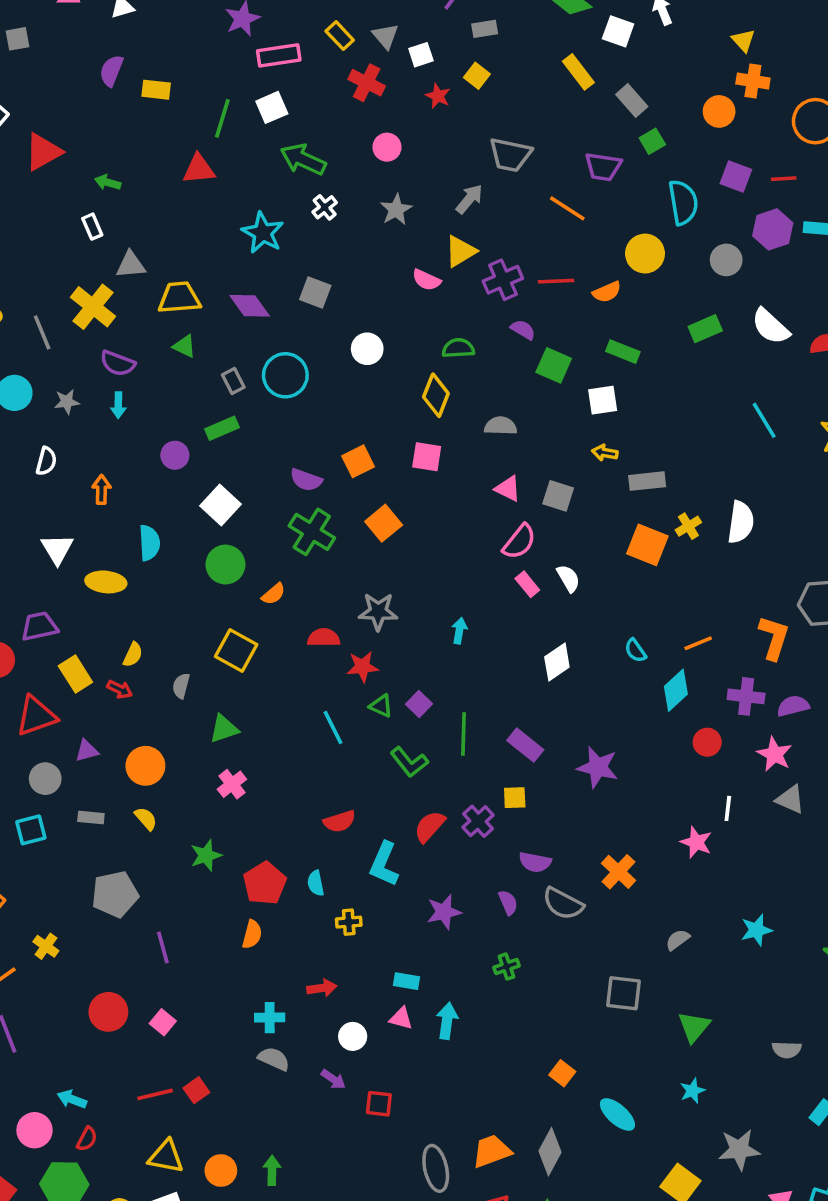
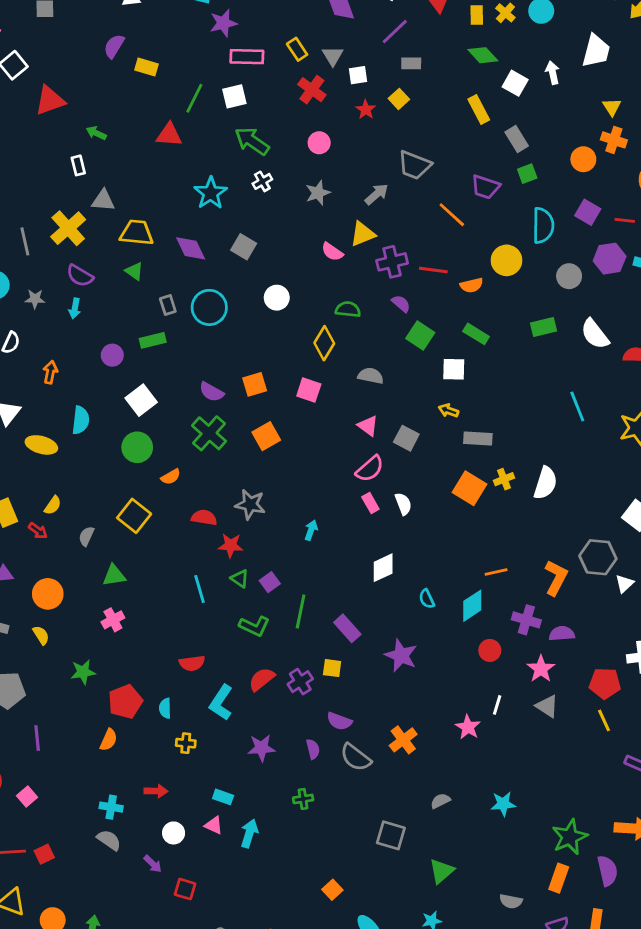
cyan semicircle: (635, 651) -> (427, 599), moved
green L-shape: (409, 762) -> (254, 626), turned -36

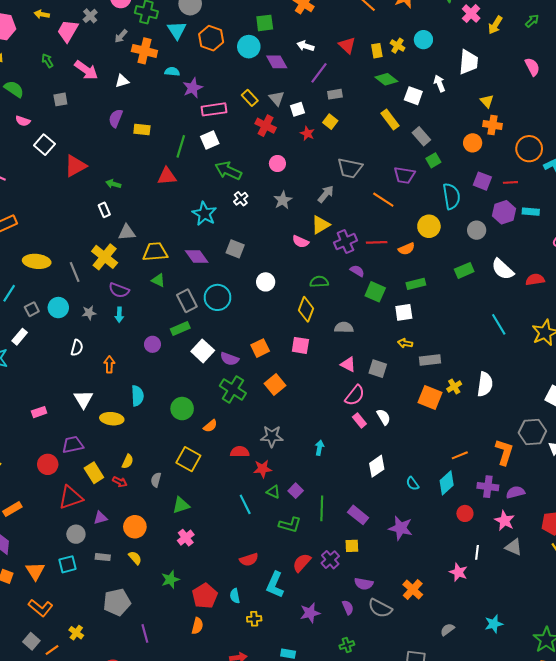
gray rectangle: (168, 305) -> (187, 301), size x1.5
green rectangle: (476, 334) -> (416, 284), turned -36
white square: (141, 400) -> (203, 351), moved

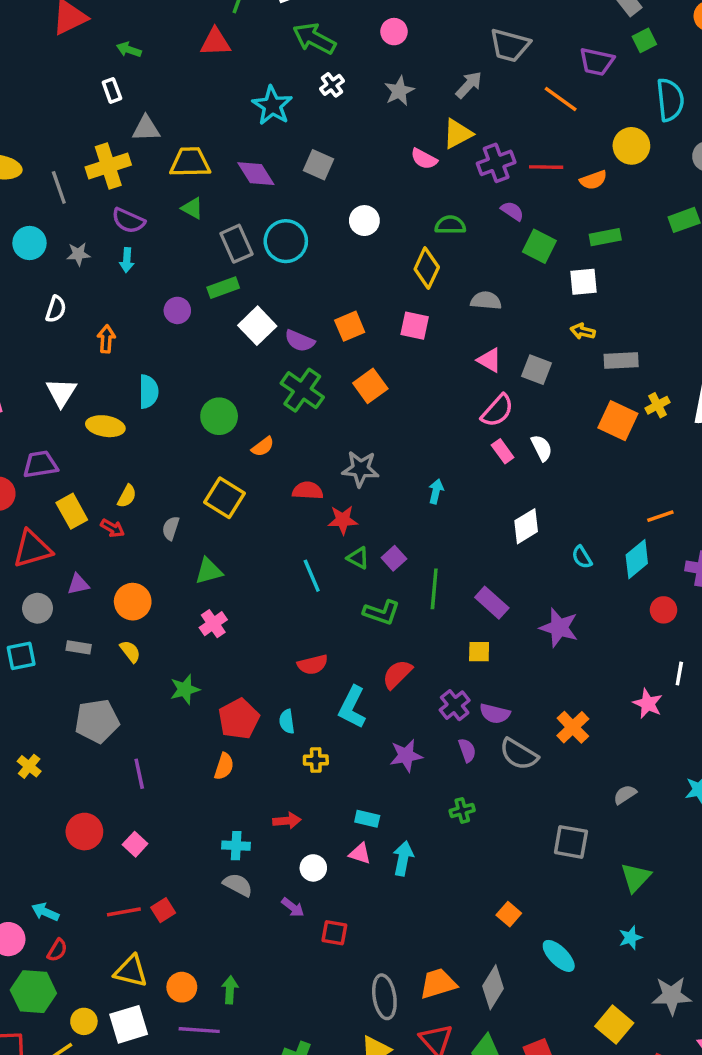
yellow cross: (105, 257) -> (108, 166), turned 30
purple cross: (330, 560) -> (455, 705), moved

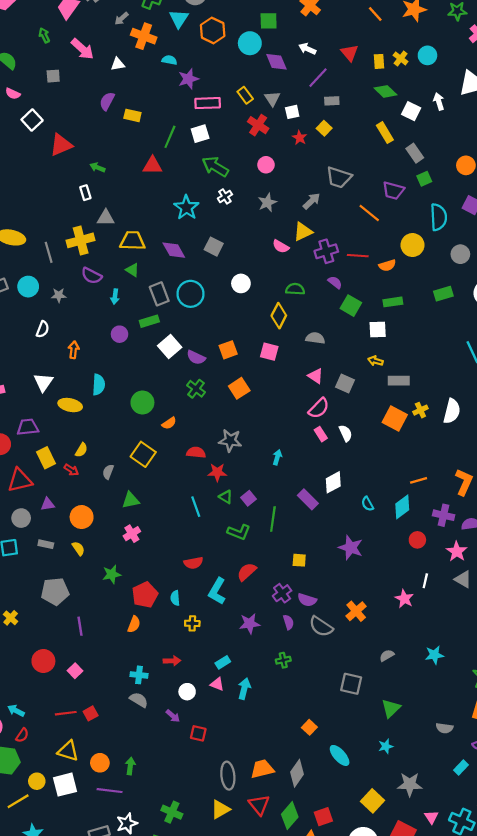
cyan arrow: (127, 260) -> (115, 296), moved
green cross: (302, 390) -> (196, 389), size x0.7
purple rectangle: (492, 603) -> (308, 499), moved
cyan rectangle: (367, 819) -> (223, 662), turned -48

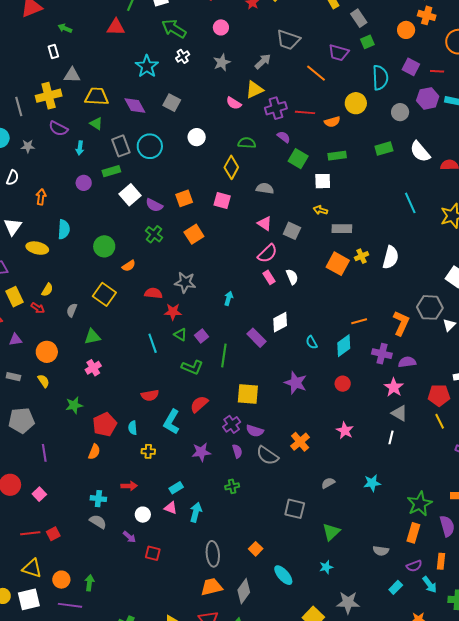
red circle: (417, 540) -> (343, 384), moved
yellow square: (299, 560) -> (248, 394), size x1.6
white line: (425, 581) -> (391, 437), moved
gray ellipse: (228, 776) -> (213, 554), moved

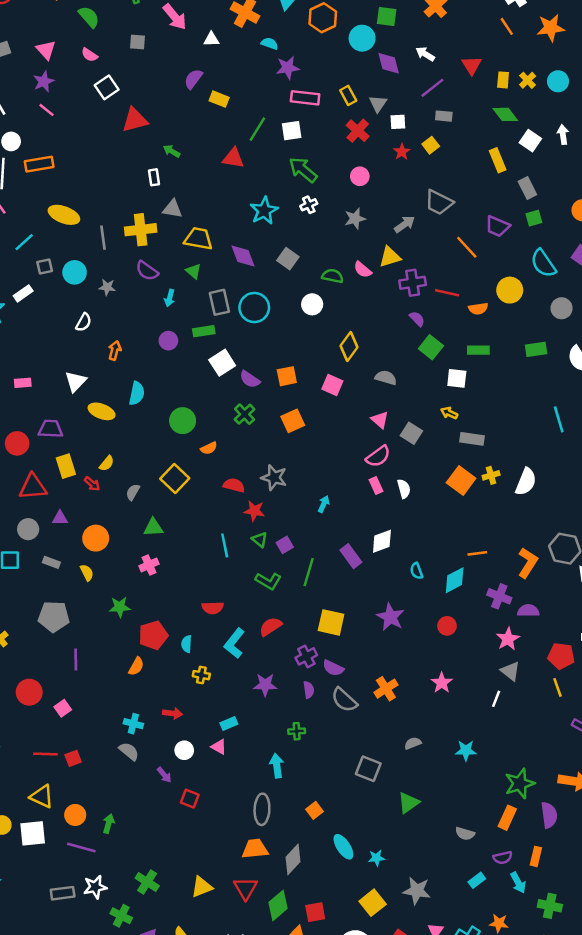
cyan semicircle: (380, 78) -> (543, 263), turned 140
green semicircle: (247, 143) -> (333, 276), moved
cyan arrow: (196, 512) -> (277, 766), moved, turned -30
cyan star: (326, 567) -> (376, 858), moved

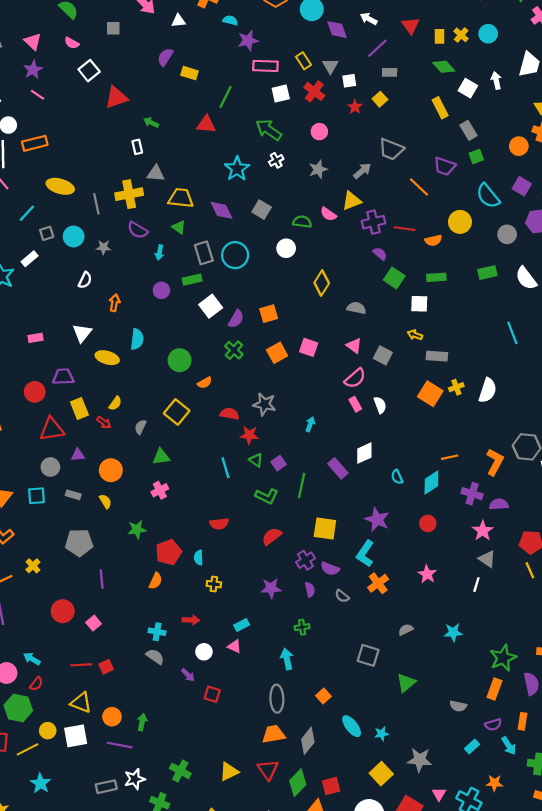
white square: (292, 131) -> (281, 94), moved
purple semicircle: (250, 379) -> (236, 319), turned -90
pink square: (332, 385) -> (309, 347), moved
cyan L-shape: (234, 643) -> (365, 554), moved
gray semicircle: (344, 700) -> (342, 596), size x0.6

